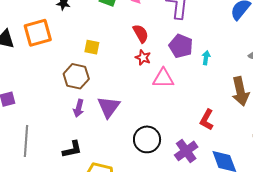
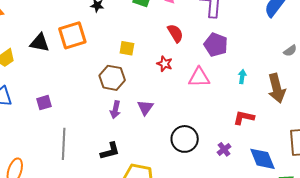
red star: (143, 58) -> (165, 64), moved
cyan arrow: (206, 58) -> (242, 77), moved
purple triangle: (109, 107) -> (145, 108), size x0.7
red L-shape: (207, 120) -> (244, 118), turned 75
purple cross: (186, 151) -> (224, 149), size x0.6

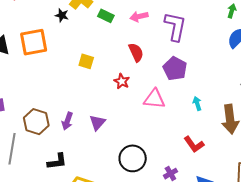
cyan arrow: (242, 77) -> (197, 103), turned -32
brown hexagon: (112, 78) -> (36, 122), moved
red L-shape: (244, 118) -> (194, 144), turned -145

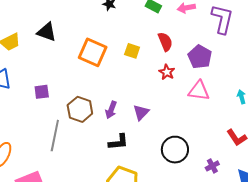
orange square: (34, 42) -> (93, 52), moved, turned 32
red semicircle: (136, 52) -> (165, 42), moved
purple pentagon: (175, 69) -> (200, 57), moved
black L-shape: (57, 161) -> (118, 142), moved

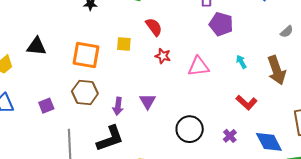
purple pentagon: (200, 57) -> (221, 24), moved
brown hexagon: (80, 109) -> (85, 92), moved
black L-shape: (118, 142) -> (110, 139), moved, size x1.4

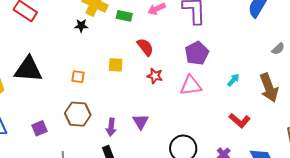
purple pentagon: (221, 24) -> (197, 53), moved, turned 30
black triangle: (36, 46) -> (28, 69), size x1.4
orange square: (86, 55) -> (78, 77), size x0.5
cyan arrow: (241, 62) -> (233, 80), turned 72

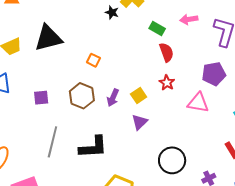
green rectangle: (124, 16) -> (157, 29), moved
yellow square: (116, 65) -> (139, 96), moved, turned 35
black triangle: (28, 69) -> (48, 38), turned -36
purple arrow: (111, 127) -> (113, 98), moved

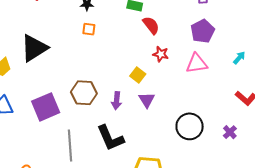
orange square: (93, 60) -> (89, 29), moved
purple square: (41, 98) -> (46, 107), size x1.8
purple arrow: (113, 98) -> (117, 101), moved
black L-shape: (93, 147) -> (110, 138), turned 88

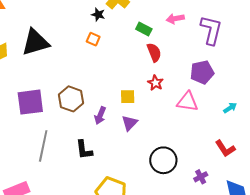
yellow square: (138, 75) -> (128, 97), turned 35
black L-shape: (110, 138) -> (84, 150), size x0.7

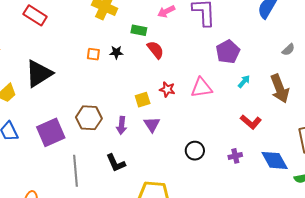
black star: (98, 15) -> (116, 52), moved
purple pentagon: (202, 72) -> (228, 52), moved
red star: (155, 83) -> (167, 89), moved
black circle: (163, 160) -> (195, 151), size x0.7
purple cross: (201, 177) -> (235, 156), turned 32

